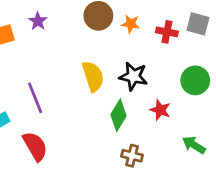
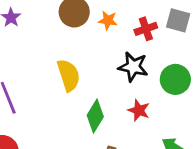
red cross: (167, 32) -> (146, 29), turned -30
black star: (133, 76) -> (133, 67), moved

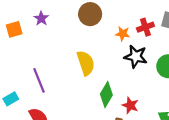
orange star: (108, 20) -> (123, 34), moved
red star: (139, 110) -> (130, 105), moved

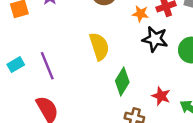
cyan rectangle: (11, 99) -> (16, 65), moved
red star: (130, 105) -> (161, 96), moved

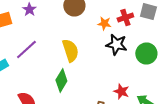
purple line: (47, 66) -> (26, 50), moved, turned 70
green diamond: (122, 81) -> (61, 80), moved

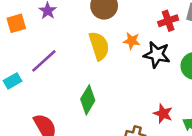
orange star: (104, 24) -> (132, 41), moved
yellow semicircle: (70, 50) -> (99, 46), moved

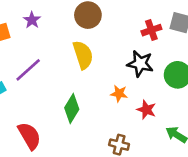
orange star: (132, 41) -> (119, 94), moved
red star: (163, 114) -> (146, 110), moved

